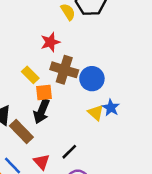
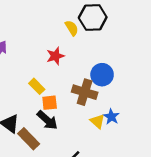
brown cross: (64, 70) -> (85, 92), moved
blue circle: (92, 79) -> (102, 75), moved
black arrow: (42, 111) -> (47, 120), turned -70

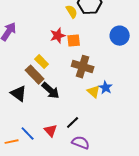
blue circle: (102, 75) -> (120, 36), moved
orange square: (50, 103) -> (74, 41), moved
brown rectangle: (29, 139) -> (35, 75), moved

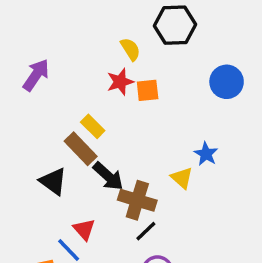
yellow semicircle: (72, 12) -> (130, 49), moved
brown cross: (83, 67) -> (137, 200), moved
blue star: (106, 88) -> (206, 154), moved
red triangle: (51, 131) -> (84, 229), moved

